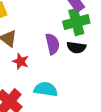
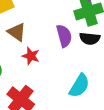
cyan semicircle: (46, 89) -> (79, 86), moved, turned 115

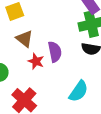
purple semicircle: (64, 36) -> (55, 52), moved

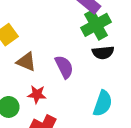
red star: (36, 61) -> (37, 94), moved

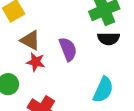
red star: (37, 94) -> (36, 62), moved

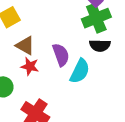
cyan semicircle: (103, 90) -> (80, 71), moved

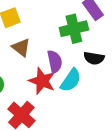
green cross: (96, 18) -> (74, 29), moved
red star: (30, 66) -> (42, 81), moved, size x1.5

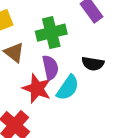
green cross: (74, 29) -> (51, 33), moved

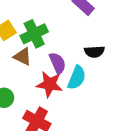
green cross: (51, 33) -> (34, 34), moved

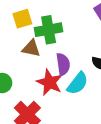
brown triangle: (23, 57) -> (31, 48), turned -30

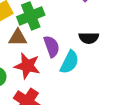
red star: (50, 82) -> (27, 66), moved

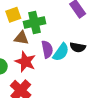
cyan semicircle: (69, 62) -> (61, 52), moved

